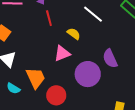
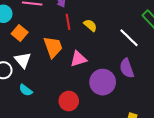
white line: (93, 14) -> (129, 38), moved
yellow semicircle: (74, 34) -> (90, 25), moved
orange trapezoid: (36, 78) -> (53, 47), moved

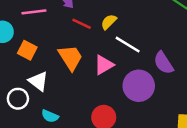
red line: (68, 22) -> (82, 24), turned -42
yellow semicircle: (90, 25) -> (109, 22), turned -72
white line: (129, 38) -> (128, 45), moved

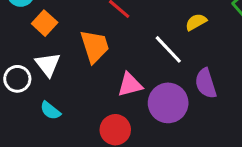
yellow semicircle: (109, 22) -> (196, 22), moved
pink triangle: (104, 65) -> (130, 85), moved

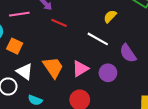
orange trapezoid: (95, 46) -> (53, 67), moved
purple circle: (168, 103) -> (108, 73), size x0.7

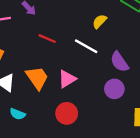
red line: (59, 23) -> (47, 39), moved
purple circle: (108, 73) -> (114, 89), moved

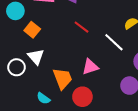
orange trapezoid: (37, 78) -> (63, 79), moved
cyan semicircle: (18, 114) -> (43, 98), moved

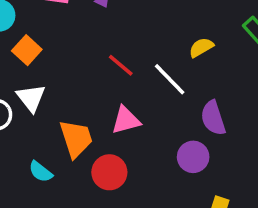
red line: (81, 27) -> (121, 65), moved

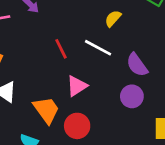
red line: (121, 65) -> (61, 49), turned 42

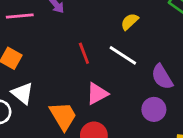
yellow semicircle: (113, 18) -> (130, 22), moved

